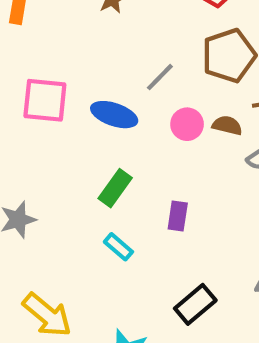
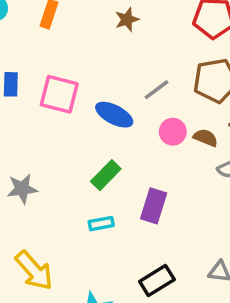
purple rectangle: (178, 216) -> (154, 206), size x1.4
cyan rectangle: (118, 247) -> (101, 224), turned -60

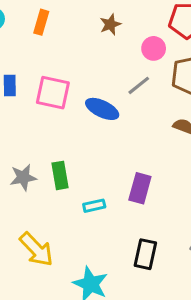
pink circle: (173, 132) -> (154, 48), moved
green rectangle: (106, 175) -> (60, 175), moved, turned -52
black rectangle: (157, 280) -> (145, 254), turned -44

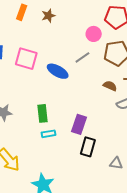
brown star: (110, 24) -> (48, 16), moved
green rectangle: (60, 175) -> (43, 113), moved
black rectangle: (145, 254) -> (88, 147), moved

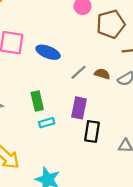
gray line: (82, 57) -> (79, 72), moved
brown semicircle: (110, 86) -> (102, 74), moved

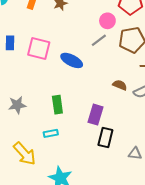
gray line: (79, 72) -> (99, 40), moved
cyan rectangle: (47, 123) -> (51, 133), moved

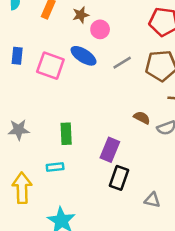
pink circle: (107, 21) -> (100, 29), moved
blue ellipse: (72, 60) -> (84, 56), moved
yellow arrow: (25, 154) -> (22, 188), turned -145

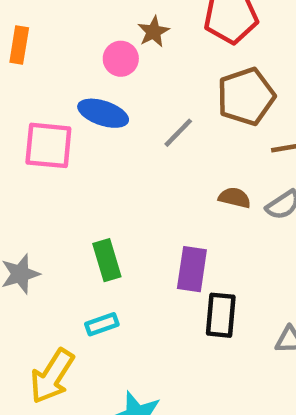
brown star: (81, 15) -> (153, 32), moved
gray line: (122, 63) -> (178, 133), moved
yellow arrow: (22, 188) -> (52, 376), turned -132

